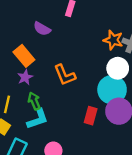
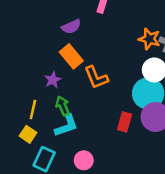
purple semicircle: (42, 29) -> (71, 27), turned -54
orange rectangle: (24, 56) -> (71, 56), moved

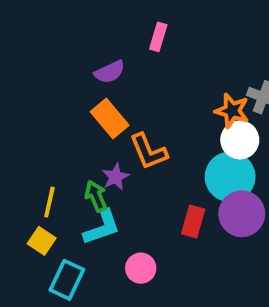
orange star: (149, 39) -> (232, 111), moved
purple star: (53, 80) -> (115, 177), moved
pink circle: (84, 160) -> (141, 268), moved

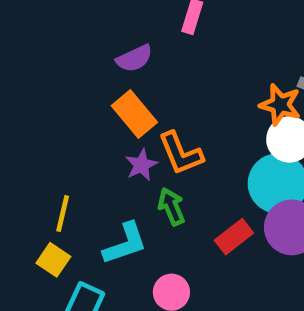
purple star: (115, 177) -> (141, 165), moved
green arrow: (96, 196) -> (171, 207), moved
red rectangle: (193, 222) -> (234, 237), turned 36

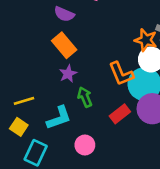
purple semicircle: (134, 58) -> (64, 14), turned 48
orange L-shape: (181, 153) -> (121, 74), moved
yellow line: (63, 214) -> (24, 101), turned 60

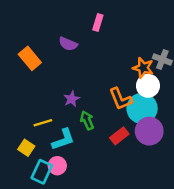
orange rectangle: (64, 45) -> (30, 58), moved
yellow line: (24, 101) -> (43, 123), moved
pink circle: (85, 145) -> (57, 166), moved

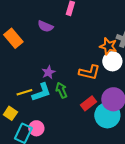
orange L-shape: (121, 99) -> (89, 72), turned -55
cyan circle: (142, 108) -> (107, 115), moved
cyan L-shape: (63, 139) -> (41, 92), moved

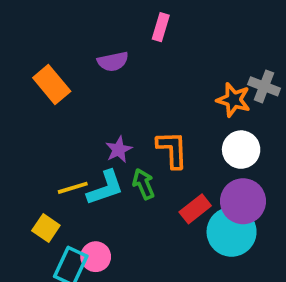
purple semicircle: (45, 26) -> (113, 62), turned -35
white circle: (112, 61) -> (241, 150), moved
orange L-shape: (89, 72) -> (172, 150), moved, turned -105

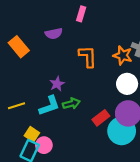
orange L-shape: (172, 150) -> (88, 56), moved
green arrow: (144, 184) -> (71, 104), turned 98
yellow line: (73, 188) -> (17, 106), moved
yellow square: (46, 228) -> (32, 134), moved

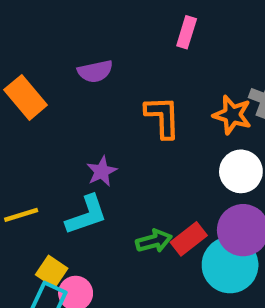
pink rectangle: (81, 14) -> (187, 32), moved
green arrow: (71, 104) -> (154, 241), moved

